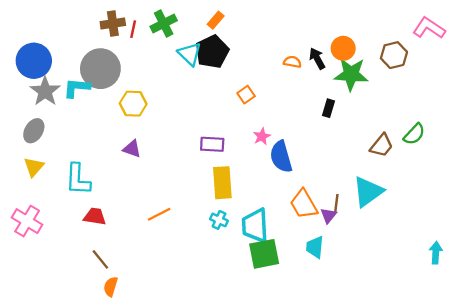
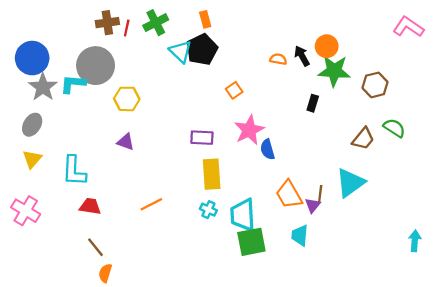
orange rectangle: (216, 20) -> (205, 19), turned -56
brown hexagon: (394, 55) -> (375, 85), moved
green semicircle: (414, 134) -> (394, 128), turned -100
pink star: (262, 136) -> (249, 130), size x1.8
blue semicircle: (281, 157) -> (268, 149), size x0.7

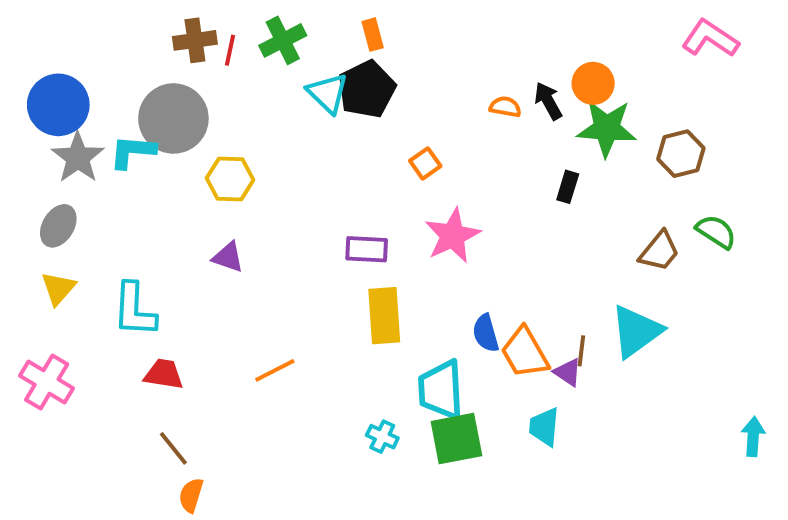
pink L-shape: (408, 27) -> (710, 38), moved
blue semicircle: (268, 149) -> (486, 333), moved
purple triangle: (313, 205) -> (568, 372), turned -35
cyan cross: (208, 210) -> (382, 437), moved

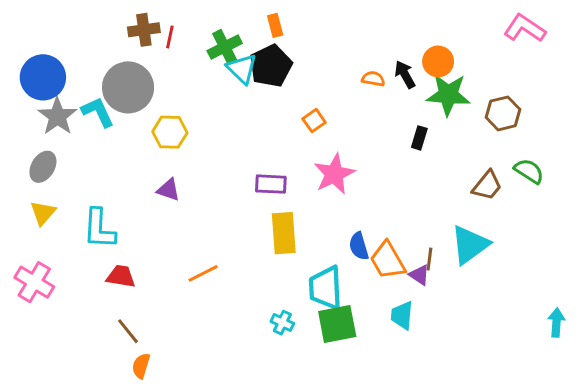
green cross: (283, 40) -> (225, 47), moved
cyan L-shape: (132, 152) -> (98, 112), turned 60

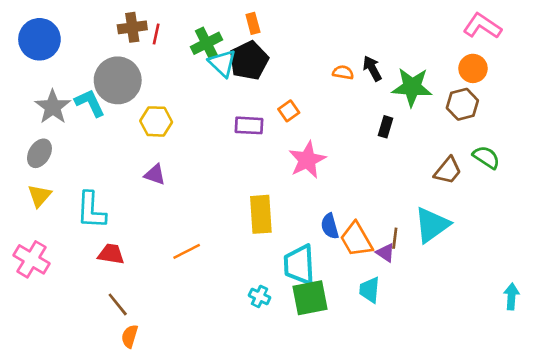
orange circle: (438, 61) -> (473, 68), moved
blue circle: (43, 77) -> (39, 39), moved
purple rectangle: (271, 184) -> (249, 125), moved

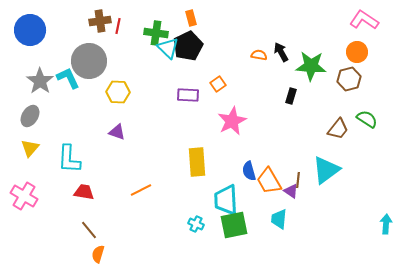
green cross: (207, 43) -> (156, 33), turned 35

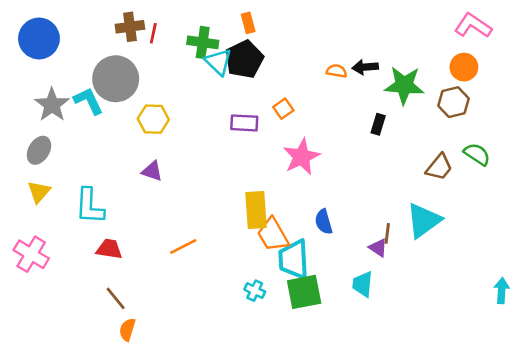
black arrow: (281, 52) -> (365, 67), turned -66
orange trapezoid: (269, 181) -> (273, 235), moved

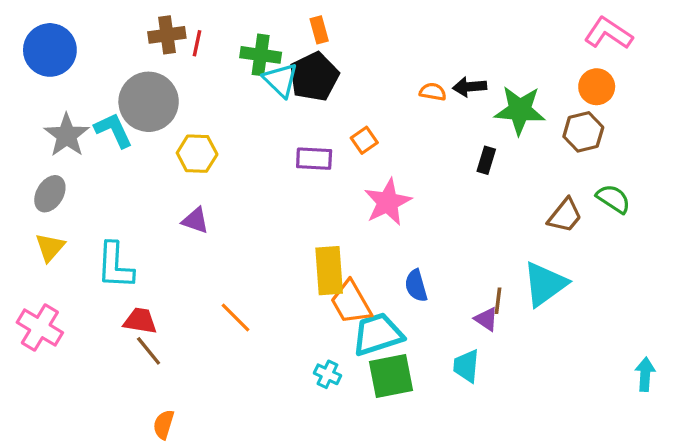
orange line: (183, 246) -> (236, 317), turned 72
cyan trapezoid: (294, 259) -> (378, 334), turned 75
brown line: (116, 298) -> (149, 351), moved

